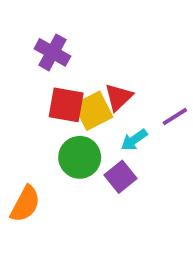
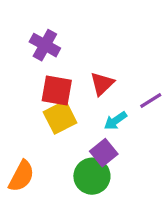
yellow square: (93, 111) -> (60, 117), moved
green circle: (80, 157) -> (92, 176), moved

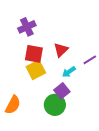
purple cross: (45, 45) -> (27, 27), turned 36

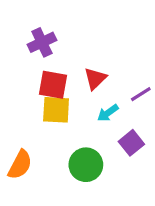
yellow square: (36, 70) -> (56, 110), turned 30
purple square: (62, 91) -> (131, 143), moved

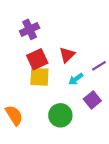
red square: (53, 85) -> (37, 59), turned -35
orange semicircle: (20, 165) -> (14, 115), turned -60

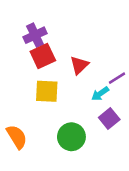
red square: (37, 59) -> (43, 56), moved
cyan arrow: (76, 79) -> (100, 94), moved

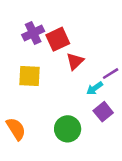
red square: (43, 56) -> (58, 39), moved
yellow square: (47, 91) -> (29, 76), moved

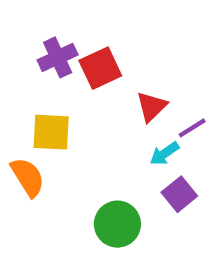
red triangle: (75, 61) -> (152, 107), moved
orange semicircle: (16, 129) -> (28, 177), moved

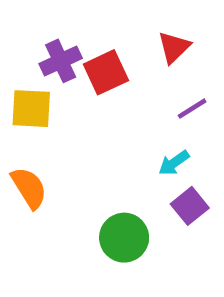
red triangle: (152, 107) -> (174, 47), moved
purple line: (192, 128) -> (192, 109), moved
yellow square: (51, 132) -> (31, 109), moved

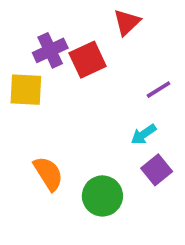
red triangle: (174, 47) -> (127, 22), moved
orange semicircle: (29, 188) -> (48, 174), moved

